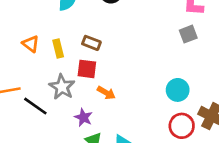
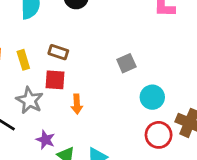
gray square: (188, 34) -> (126, 63), moved
orange arrow: (106, 93) -> (77, 104), turned 60
purple star: (83, 117) -> (46, 140), moved

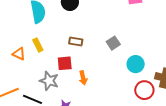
brown rectangle: (58, 52) -> (76, 42), moved
yellow rectangle: (23, 60) -> (38, 45), moved

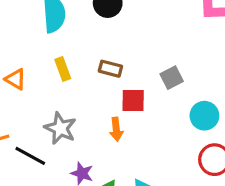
yellow rectangle: (38, 45) -> (63, 69), moved
red square: (65, 63) -> (133, 101), moved

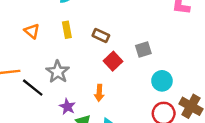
red square: (133, 101) -> (113, 61), turned 36
orange arrow: (116, 129) -> (99, 93), moved

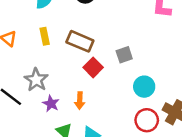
brown rectangle: (101, 35) -> (80, 41), size x1.5
purple star: (67, 107) -> (51, 104), moved

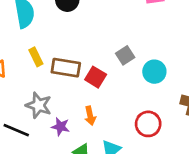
brown rectangle: (80, 41) -> (66, 68), moved
cyan circle: (144, 87) -> (154, 72), moved
red circle: (147, 120) -> (148, 124), moved

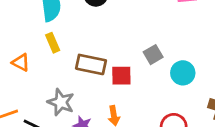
yellow rectangle: (36, 57) -> (53, 43), moved
red square: (96, 77) -> (121, 76), turned -35

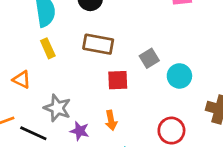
orange triangle: (21, 62) -> (22, 80), moved
brown rectangle: (91, 64) -> (98, 44), moved

